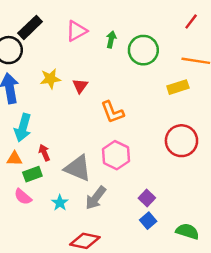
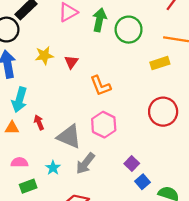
green arrow: (111, 39) -> (99, 20), size x1.5
green rectangle: (32, 174) -> (28, 186), moved
pink semicircle: (23, 197) -> (19, 162), turned 140
blue square: (148, 221) -> (143, 182), moved

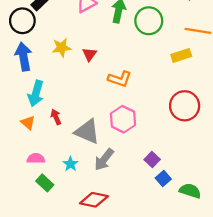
orange L-shape: (100, 86) -> (120, 79), turned -50
orange triangle: (12, 128) -> (28, 123), turned 40
green rectangle: (28, 186) -> (45, 183), turned 63

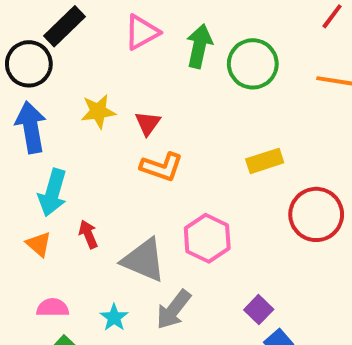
yellow rectangle: (181, 55) -> (265, 161), moved
orange L-shape: (120, 79) -> (162, 167), moved

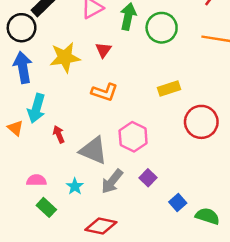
yellow star: (98, 111) -> (65, 57), size x1.4
red triangle: (148, 123) -> (103, 50), moved
orange triangle: (39, 244) -> (15, 128), moved
purple square: (259, 310) -> (148, 178), moved

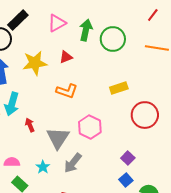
red triangle: (103, 50) -> (66, 57), turned 32
gray triangle: (93, 150) -> (58, 138), turned 40
purple square: (148, 178) -> (128, 158), moved

